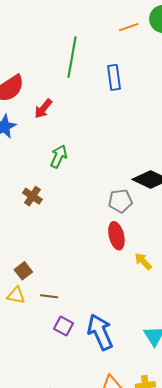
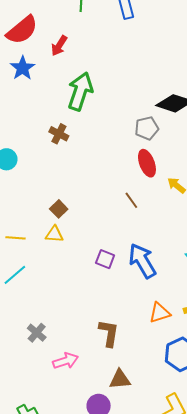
green arrow: (59, 157) -> (80, 91), size x1.6
brown line: (49, 296) -> (131, 200), moved, turned 54

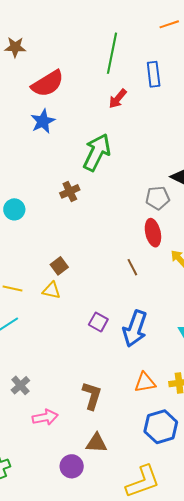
red arrow: (59, 46) -> (118, 99), moved
brown cross: (59, 134) -> (70, 191), turned 30
blue arrow: (142, 261) -> (135, 329), turned -138

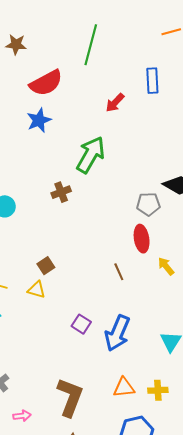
green line: (112, 53) -> (91, 45), moved
brown L-shape: (92, 396) -> (70, 397), size x1.4
pink arrow: (45, 417) -> (22, 416), size x0.7

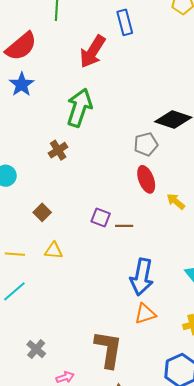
red arrow: (115, 103) -> (93, 52), size x1.6
brown square: (46, 266) -> (42, 212), moved
brown line: (119, 272) -> (124, 226), moved, turned -54
purple square: (81, 324) -> (101, 217), moved
orange triangle: (124, 388) -> (145, 314), moved

